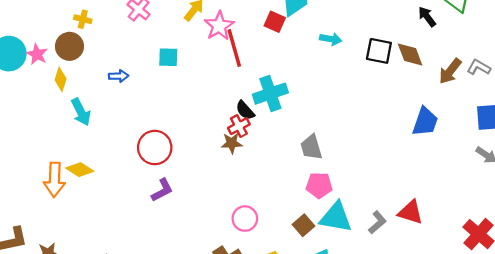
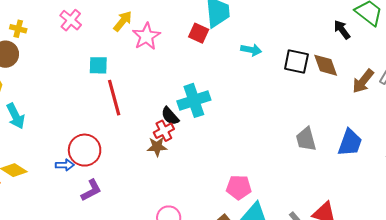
red line: (234, 48) -> (114, 98), moved
blue arrow: (119, 76) -> (65, 165), moved
blue trapezoid: (425, 122) -> (350, 143), moved
gray trapezoid: (311, 147) -> (306, 139), moved

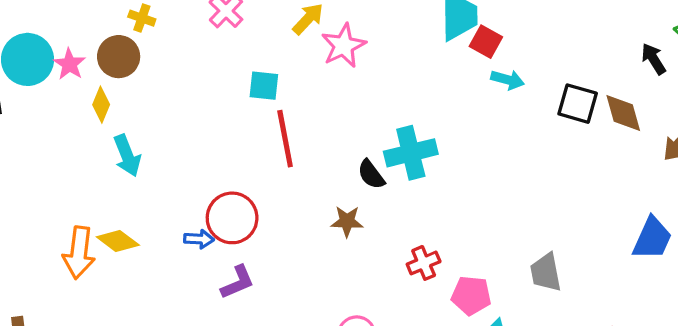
red square: (199, 33) -> (486, 42), moved
red cross: (164, 131) -> (424, 263), moved
gray trapezoid: (306, 139) -> (546, 272), moved

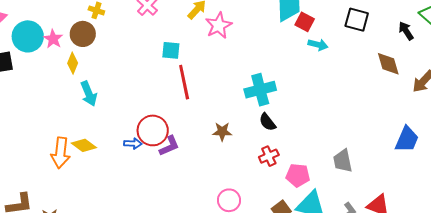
black square: (578, 104) -> (357, 20), moved
black semicircle: (371, 174) -> (267, 122), moved
purple L-shape: (238, 282) -> (169, 146), moved

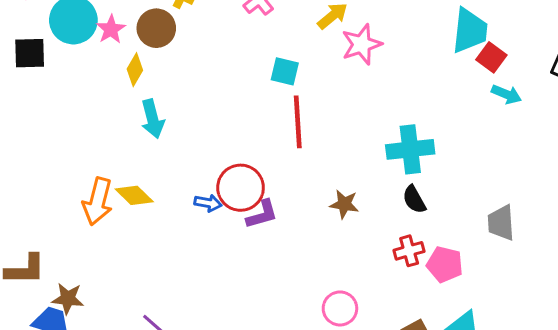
gray trapezoid: (343, 161) -> (501, 223), moved
pink pentagon: (298, 175) -> (445, 264), moved

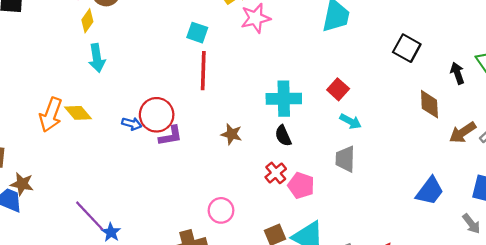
red square: (491, 57) -> (338, 89), moved
cyan arrow: (506, 94) -> (350, 121), moved
red cross: (409, 251) -> (276, 173), turned -30

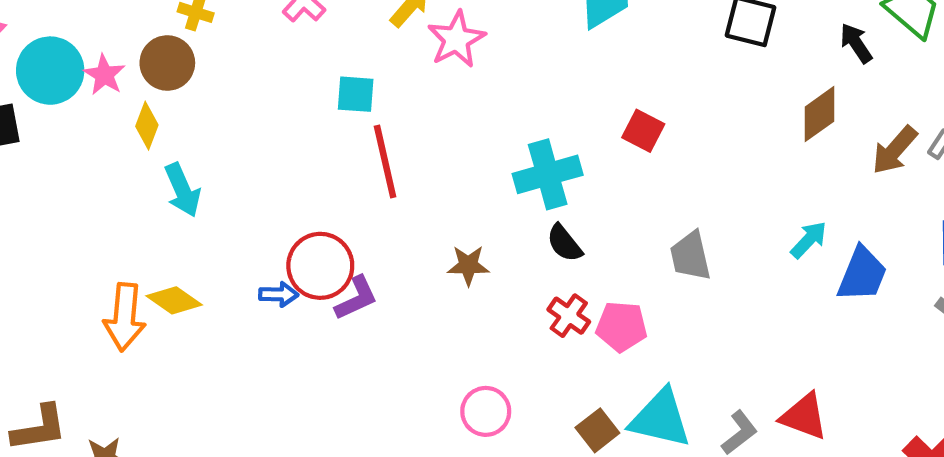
brown diamond: (429, 104) -> (819, 114), turned 72
cyan arrow: (350, 121) -> (809, 240), moved, turned -60

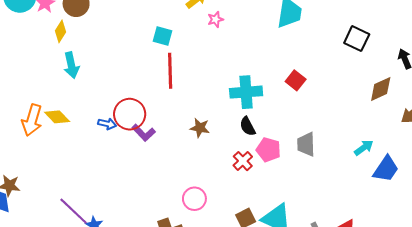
pink star: (456, 39) -> (215, 19), size x0.6
purple L-shape: (356, 298) -> (144, 133), turned 60
pink pentagon: (622, 327) -> (269, 150), moved

